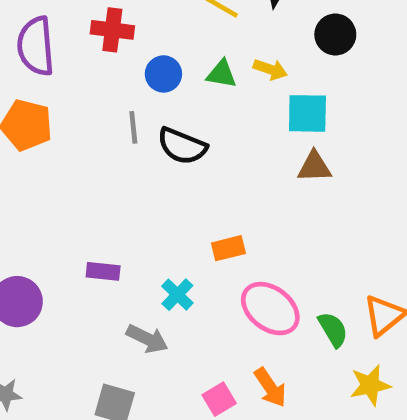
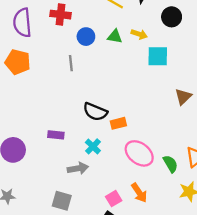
black semicircle: (182, 146) -> (95, 112), moved
brown triangle: (314, 167) -> (183, 97), moved, turned -42
gray arrow: (147, 339) -> (78, 168), turned -36

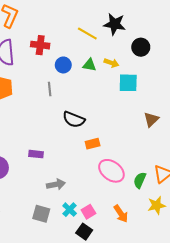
black semicircle: (95, 112) -> (74, 119), moved
cyan cross: (93, 146) -> (70, 210), moved
green semicircle: (170, 164) -> (140, 180), turned -126
orange arrow: (139, 193) -> (121, 214), moved

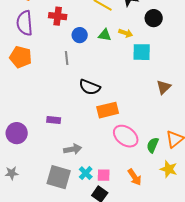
orange rectangle: (93, 144) -> (108, 110), size x1.5
yellow star: (157, 205) -> (169, 169), turned 30
pink square: (88, 212) -> (104, 175), turned 32
gray square: (41, 214) -> (59, 177), size x1.4

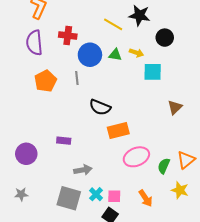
blue circle: (80, 35) -> (90, 55), size x1.5
orange pentagon: (21, 57) -> (45, 81), moved, turned 30
pink ellipse: (126, 136) -> (136, 157), turned -60

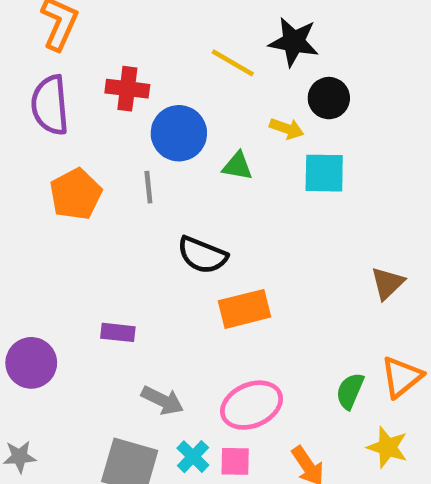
black circle: (165, 38) -> (329, 98), moved
green triangle: (115, 55) -> (237, 166), moved
brown triangle: (175, 107) -> (387, 283), moved
pink ellipse: (136, 157) -> (252, 405), moved
gray arrow: (83, 170) -> (162, 400), turned 36

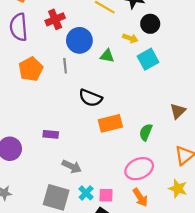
red cross: (127, 89) -> (55, 19), turned -30
cyan square: (324, 173) -> (148, 59), turned -30
green semicircle: (350, 391) -> (146, 132), moved
pink ellipse: (252, 405) -> (139, 169), moved

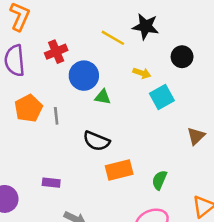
black circle: (150, 24) -> (182, 57), moved
green triangle: (107, 56) -> (103, 97), moved
gray line: (65, 66) -> (56, 116), moved
brown triangle: (178, 111) -> (196, 136), moved

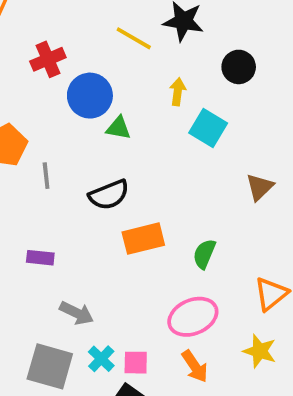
yellow arrow: (142, 73) -> (178, 92), turned -102
cyan square: (162, 97) -> (208, 128), turned -30
gray line: (56, 116) -> (46, 176), moved
black semicircle: (96, 141) -> (109, 195), turned -44

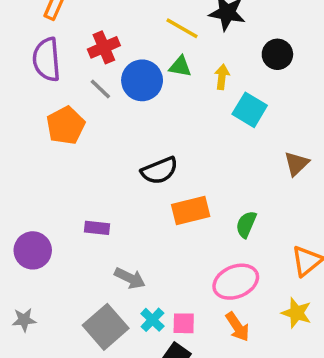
green triangle: (119, 128) -> (180, 66), moved
gray line: (46, 176) -> (100, 89), moved, turned -40
gray square: (50, 366) -> (106, 327), turned 33

